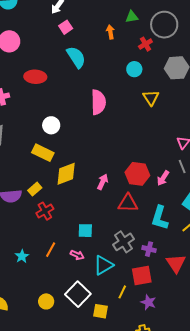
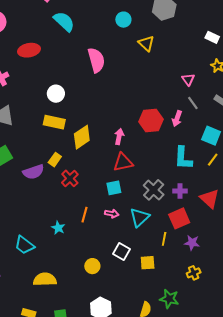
red triangle: (128, 203) -> (123, 162), moved
white square: (78, 294) -> (122, 251), size x0.7

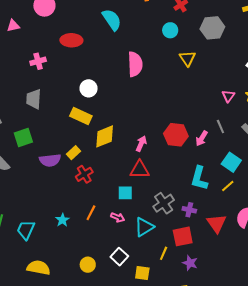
pink triangle: (188, 79) -> (228, 96), moved
cyan trapezoid: (24, 245) -> (26, 230), turned 65

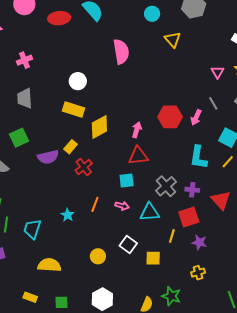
red ellipse: (71, 40) -> (59, 18), moved
cyan triangle: (144, 227) -> (149, 212), turned 35

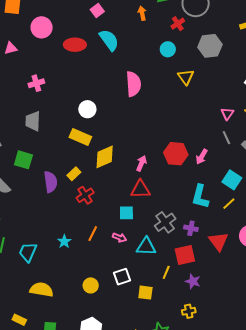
gray line: (213, 103) -> (226, 138), moved
green square: (19, 138) -> (23, 160), turned 36
purple semicircle: (48, 157) -> (51, 182), turned -90
white square: (128, 245) -> (122, 277), turned 30

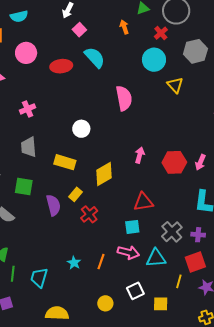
cyan circle: (168, 49) -> (154, 60), size x1.5
yellow rectangle: (80, 137) -> (65, 162), moved
pink arrow: (141, 163) -> (140, 155), moved
orange line: (93, 234) -> (101, 262), moved
pink arrow: (120, 238) -> (128, 252), size x1.5

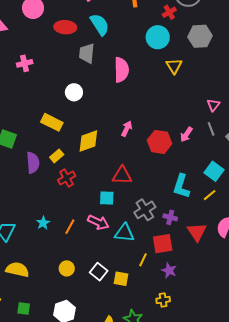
gray trapezoid: (29, 147) -> (87, 53), moved
pink arrow: (200, 162) -> (186, 134), moved
white square: (135, 291) -> (99, 272), moved, turned -36

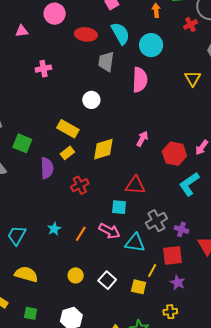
cyan circle: (158, 37) -> (151, 45), moved
yellow rectangle: (57, 156) -> (67, 153), moved
cyan L-shape: (181, 186) -> (189, 184), moved, turned 35
yellow square: (121, 279) -> (139, 287), moved

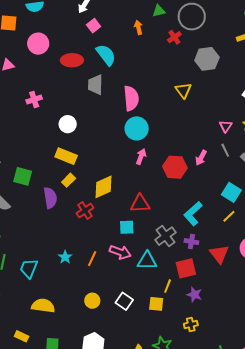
cyan circle: (151, 45) -> (137, 128), moved
white circle: (91, 100) -> (68, 124), moved
yellow diamond: (103, 149) -> (103, 187), moved
cyan L-shape: (189, 184) -> (193, 214), moved

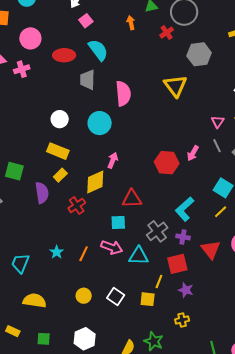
yellow triangle: (183, 90) -> (175, 86), size x1.4
pink cross: (34, 99) -> (22, 69), moved
cyan circle: (137, 128) -> (100, 123), moved
pink arrow: (141, 157) -> (113, 160), moved

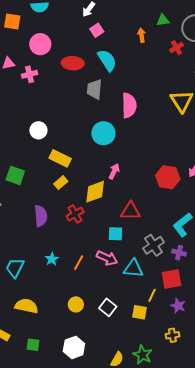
white circle: (60, 119) -> (38, 130), moved
purple semicircle: (42, 193) -> (41, 216), moved

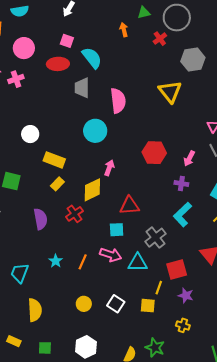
pink square: (97, 30) -> (67, 41), moved, turned -32
red hexagon: (168, 177) -> (154, 153), moved
purple cross: (179, 253) -> (181, 183), moved
yellow semicircle: (27, 306) -> (35, 310), turned 80
yellow cross: (172, 335) -> (183, 325), turned 32

